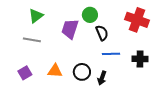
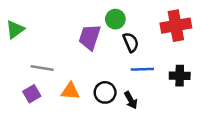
green triangle: (36, 16) -> (15, 29), moved
red cross: (137, 20) -> (176, 26), turned -30
gray line: (32, 40) -> (42, 68), moved
black arrow: (102, 78) -> (131, 100), turned -48

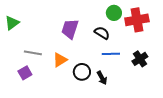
green circle: (115, 19) -> (114, 13), moved
black semicircle: (131, 42) -> (102, 33), turned -35
black cross: (180, 76) -> (140, 59), turned -35
orange triangle: (70, 91) -> (60, 60), moved, turned -35

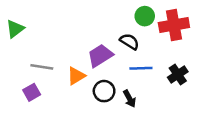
purple trapezoid: (70, 29) -> (100, 56), moved, turned 40

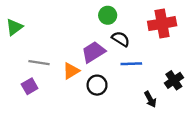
green circle: (145, 16) -> (108, 15), moved
black cross: (178, 75) -> (174, 80), moved
black arrow: (129, 99) -> (150, 99), moved

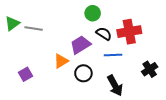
red cross: (162, 24) -> (129, 32), moved
gray line: (39, 63) -> (34, 29), moved
black arrow: (150, 99) -> (115, 86), moved, size x1.5

